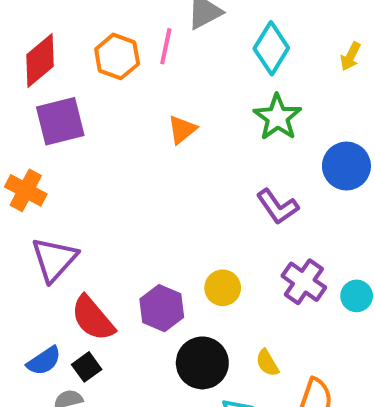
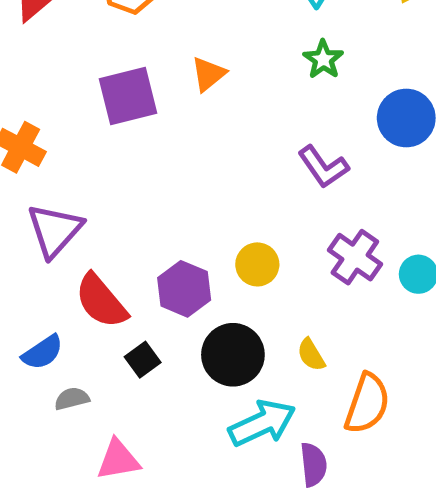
green star: (277, 117) -> (323, 59), size x0.7
purple square: (60, 121) -> (128, 96), moved
black square: (87, 367) -> (143, 360), moved

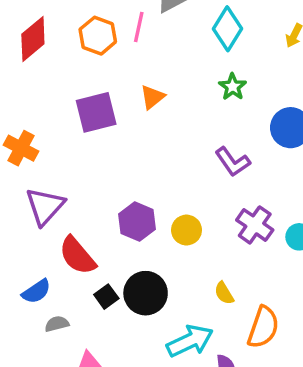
purple hexagon: (184, 289) -> (137, 222), moved
black circle: (233, 355) -> (146, 293), moved

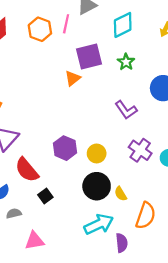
cyan diamond: (227, 29) -> (123, 25), turned 32
orange triangle: (152, 97) -> (73, 78), moved
purple square: (96, 112) -> (89, 57), moved
black circle: (146, 293) -> (97, 186), moved

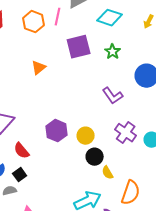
cyan diamond: (123, 25) -> (110, 18), turned 45
orange triangle: (73, 78) -> (39, 68), moved
red semicircle: (27, 170) -> (22, 151), size x0.7
black circle: (97, 186) -> (95, 157), moved, size x0.7
black square: (45, 196) -> (20, 175), moved

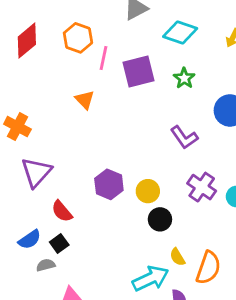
pink line: (58, 17) -> (104, 58), moved
orange triangle: (39, 68) -> (85, 100), turned -35
yellow semicircle: (108, 173) -> (177, 257), moved

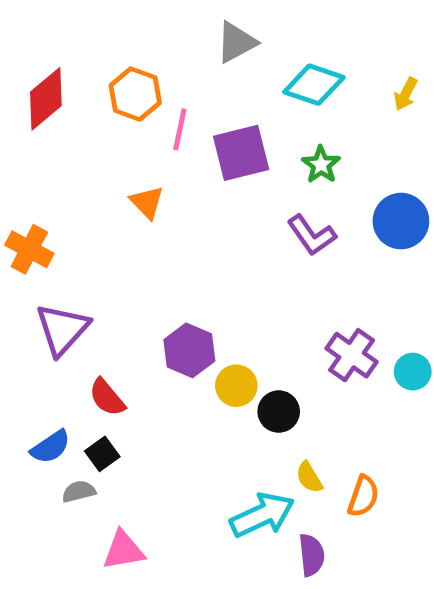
purple L-shape: (184, 137) -> (312, 235), moved
yellow circle: (148, 191) -> (236, 386), moved
orange semicircle: (208, 268) -> (363, 496), size x0.7

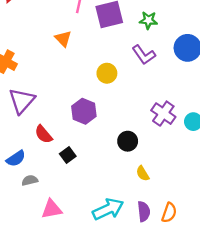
green star: (321, 165) -> (148, 20), turned -30
yellow circle: (236, 386) -> (107, 73), moved
black square: (102, 454) -> (68, 155), moved
orange semicircle: (363, 496) -> (169, 213), moved
cyan arrow: (262, 515) -> (108, 209), moved

